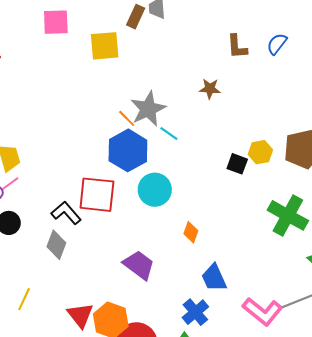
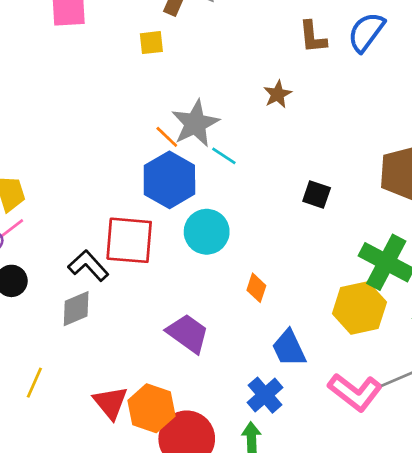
blue semicircle: (277, 44) -> (366, 32), size x1.4
yellow square: (105, 46) -> (151, 43), moved, size x0.6
brown star: (210, 89) -> (278, 94), turned -30
yellow hexagon: (260, 152) -> (359, 308), moved, size x1.6
gray diamond: (56, 245) -> (76, 309), turned 48

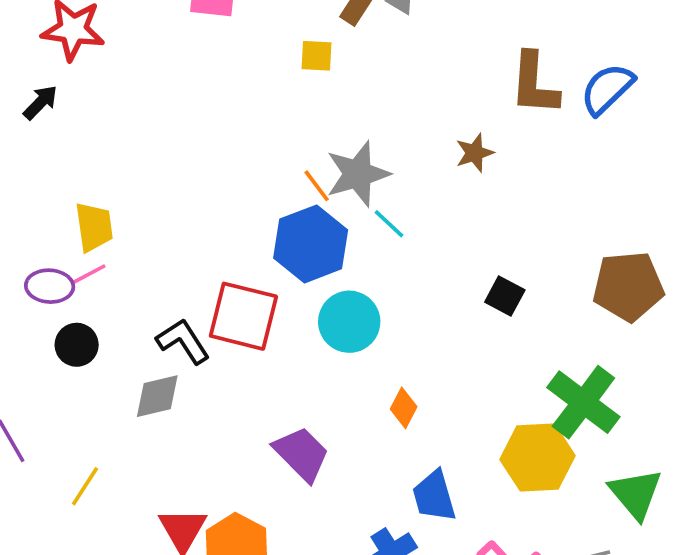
brown L-shape: (313, 37) -> (534, 84), size x1.4

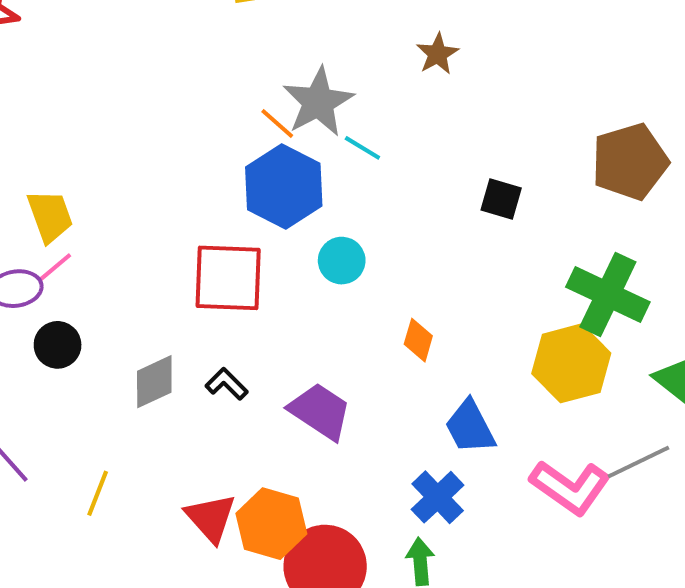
cyan circle: (349, 322) -> (342, 261), size x0.7
black L-shape: (183, 341) -> (227, 384), moved, size x0.7

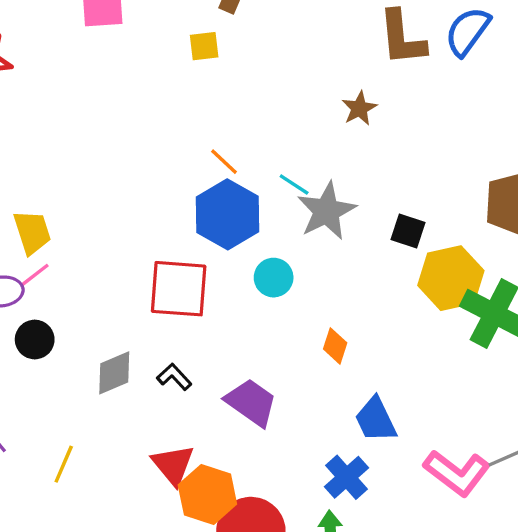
gray star: (318, 102) -> (327, 211), moved
yellow hexagon: (571, 363) -> (451, 278), moved
red triangle: (211, 518) -> (173, 465), moved

